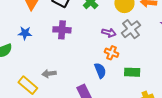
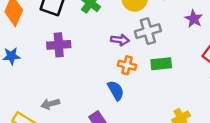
gray cross: (131, 29) -> (148, 31), turned 30
green rectangle: (132, 72) -> (161, 64), moved

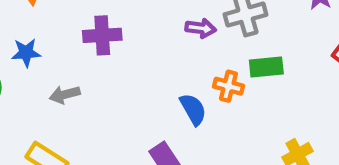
orange cross: (127, 65) -> (228, 86), moved
gray arrow: (50, 104) -> (65, 95), moved

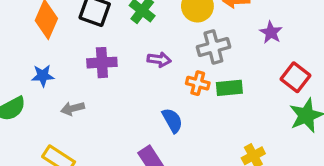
purple arrow: (201, 28) -> (159, 60), moved
orange cross: (228, 86) -> (198, 83), moved

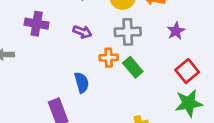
orange cross: (198, 83) -> (109, 58), turned -30
green rectangle: (229, 88) -> (133, 67), turned 42

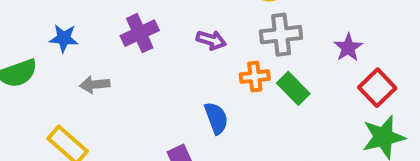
purple cross: (37, 24) -> (140, 33), turned -30
purple star: (176, 31) -> (348, 48), moved

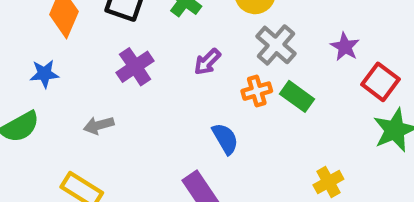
gray cross: (281, 35) -> (276, 45), turned -33
blue star: (64, 38) -> (44, 74), moved
purple arrow: (211, 40) -> (207, 62), turned 128

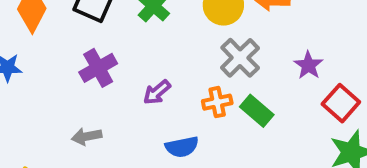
purple arrow: (207, 62) -> (157, 92), moved
gray arrow: (99, 125) -> (87, 136), moved
blue semicircle: (225, 139) -> (182, 147), turned 104

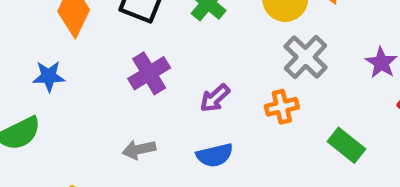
green rectangle: (257, 111) -> (346, 145), moved
blue semicircle: (182, 147) -> (215, 155), moved

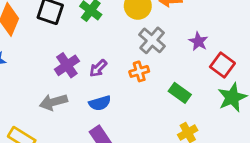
purple cross: (149, 73) -> (67, 65), moved
gray arrow: (139, 149) -> (53, 102), size x1.4

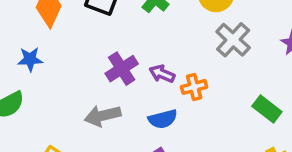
purple arrow: (98, 68) -> (162, 74), turned 66
orange cross: (139, 71) -> (194, 87), moved

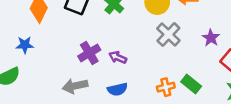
orange cross: (194, 87) -> (166, 87), moved

